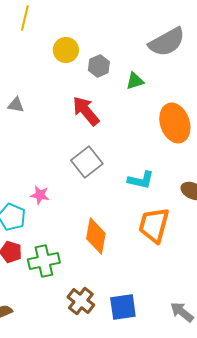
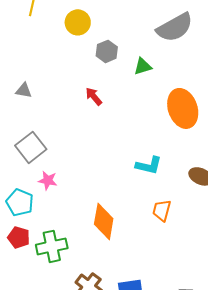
yellow circle: (66, 50) -> (78, 22), moved
red arrow: (86, 111) -> (94, 96), size x0.6
gray square: (87, 162) -> (31, 147), moved
orange trapezoid: (154, 225) -> (162, 210), size x0.6

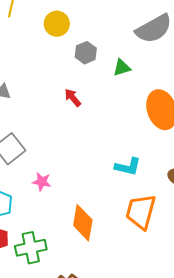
pink star: (48, 180) -> (42, 182), moved
orange trapezoid: (162, 210) -> (141, 212), size x1.6

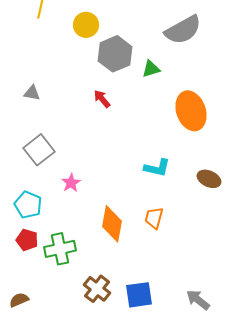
gray hexagon: (86, 53) -> (115, 54), size x1.6
pink star: (42, 182) -> (71, 183), turned 30
orange trapezoid: (141, 212) -> (154, 218), moved, size x0.6

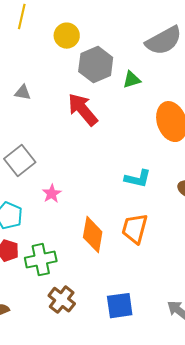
gray triangle: (32, 93) -> (23, 93), moved
red arrow: (102, 99) -> (83, 110), size x1.8
orange trapezoid: (154, 218) -> (135, 229), size x1.4
brown cross: (97, 289) -> (62, 300), moved

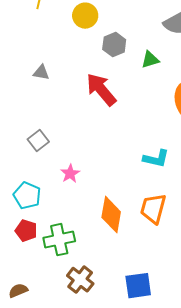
gray hexagon: (96, 65) -> (114, 45), size x0.7
gray square: (20, 161) -> (38, 141), size x0.7

